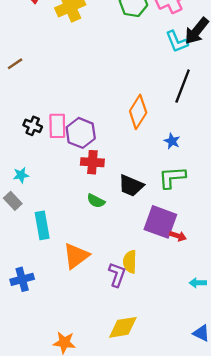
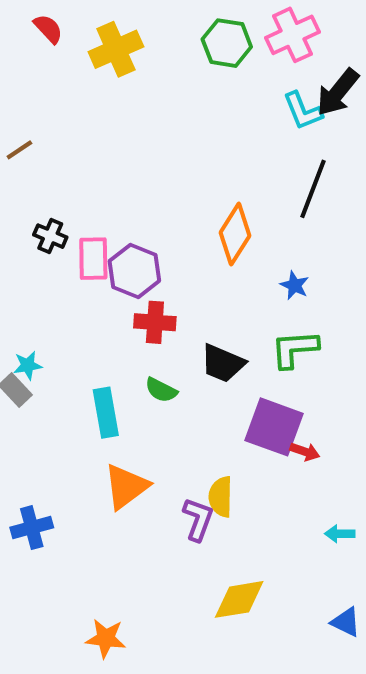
black cross: (33, 126) -> (50, 236), moved
cyan star: (21, 175) -> (28, 365), moved
cyan rectangle: (42, 225) -> (106, 413), moved
yellow diamond: (123, 327) -> (239, 599), moved

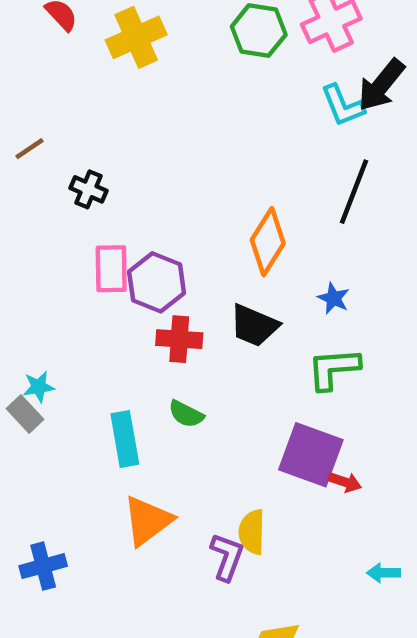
black cross: (50, 236) -> (88, 189), moved
black trapezoid: (223, 363) -> (254, 326), moved

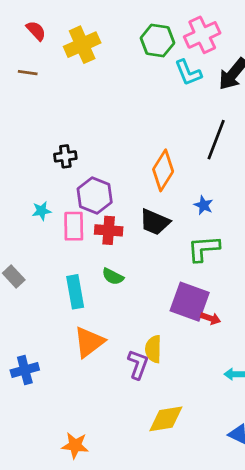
cyan L-shape: (343, 105) -> (188, 73), moved
brown line: (30, 149) -> (28, 73), moved, turned 42
black cross: (88, 189) -> (65, 156), moved, turned -30
pink rectangle: (111, 269) -> (74, 226), moved
cyan star: (39, 387) -> (42, 211), moved

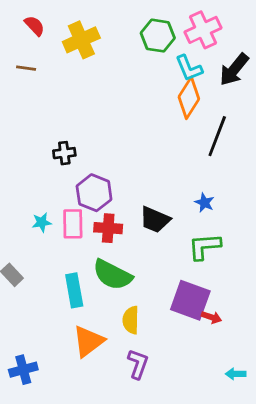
orange diamond: (163, 170) -> (189, 98), moved
cyan star: (42, 211) -> (42, 222), moved
green semicircle: (113, 276) -> (112, 275), size x1.8
yellow semicircle: (153, 349) -> (131, 320), moved

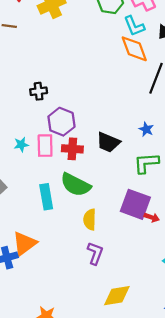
orange diamond: (189, 98) -> (134, 49), turned -52
orange triangle: (88, 341) -> (24, 243), moved

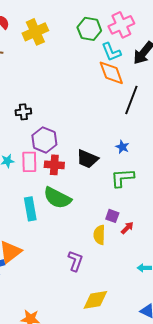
purple square: (135, 204) -> (112, 216), size x0.5
red arrow: (152, 217) -> (127, 228), turned -64
yellow semicircle: (90, 220) -> (99, 235), moved

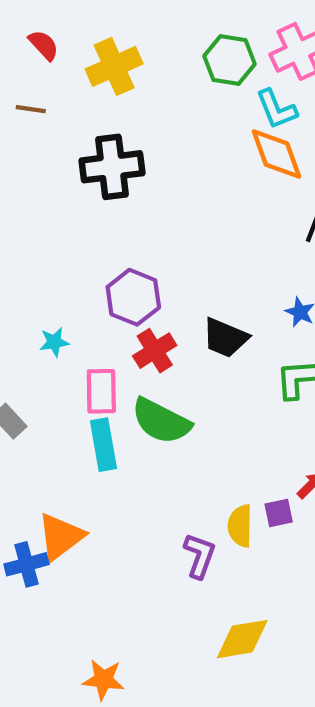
black cross: (23, 112) -> (112, 167), moved, size x1.8
pink rectangle: (29, 162) -> (101, 391), moved
red cross: (54, 165) -> (155, 351), turned -36
purple square: (112, 216) -> (279, 513), moved, turned -32
yellow semicircle: (99, 235) -> (240, 526), moved

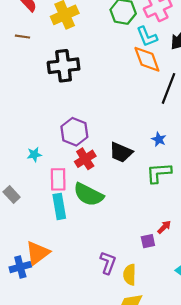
yellow semicircle: (240, 526) -> (130, 275), moved

